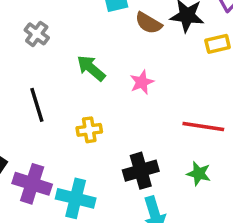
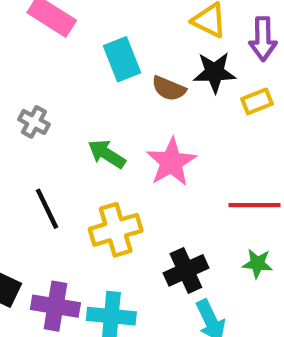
pink star: (142, 82) -> (171, 162), size x1.6
yellow cross: (89, 130) -> (116, 230), size x1.6

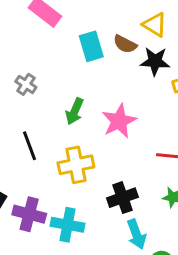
brown semicircle: (169, 88) -> (125, 44), moved
green arrow: (107, 154) -> (75, 111), turned -104

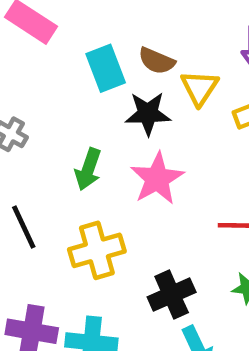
yellow triangle: (155, 25) -> (200, 88), moved, turned 36
black star: (155, 61) -> (148, 114), moved

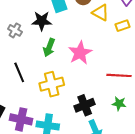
yellow triangle: (200, 88) -> (101, 13), turned -36
black star: (148, 114) -> (42, 21), moved

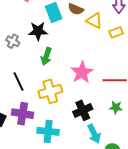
pink star: (80, 53) -> (82, 72), moved
purple cross: (21, 119) -> (23, 114), moved

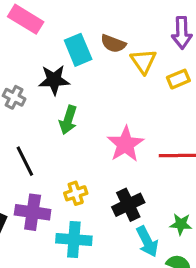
yellow triangle: (94, 21) -> (143, 61), turned 30
yellow cross: (50, 91) -> (76, 193), moved, size x0.6
green star: (116, 107) -> (181, 224), moved

